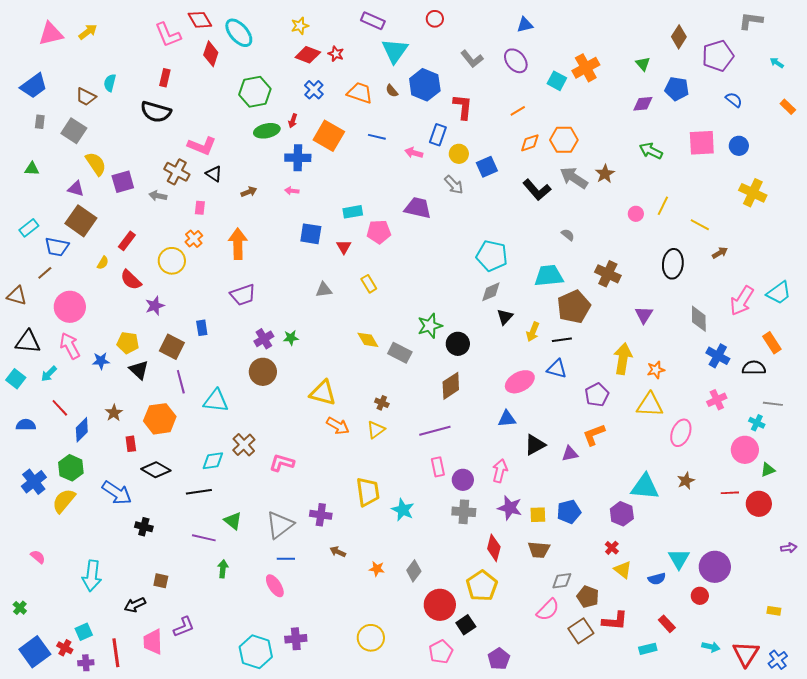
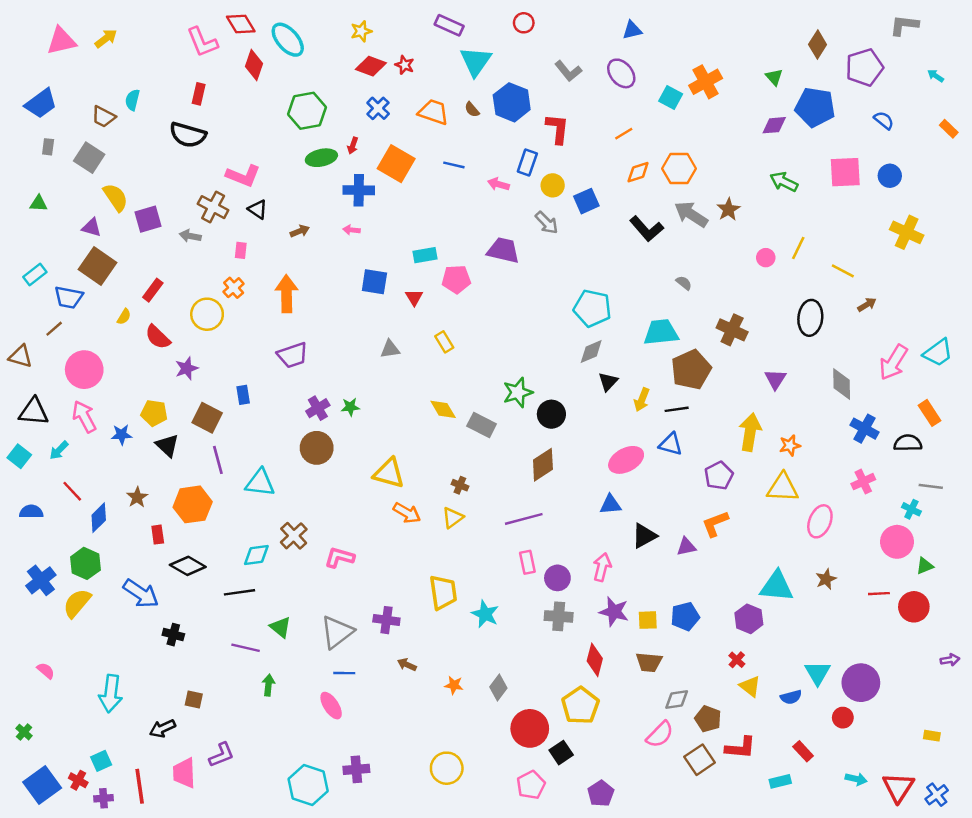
blue pentagon: (677, 89) -> (815, 107), size x1.4

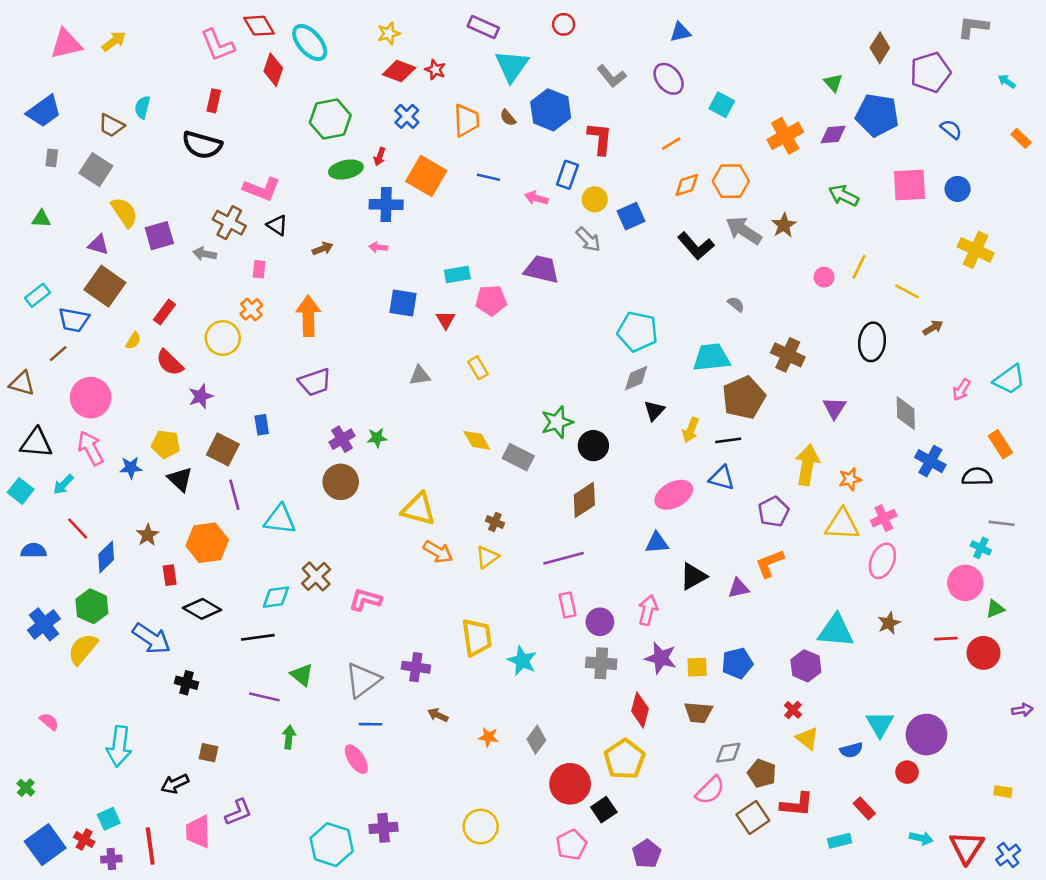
orange cross: (706, 82) -> (785, 136), moved
orange trapezoid: (433, 112) -> (466, 120), turned 68
pink arrow: (893, 362) -> (961, 390), size x0.6
pink cross: (863, 482) -> (884, 518), moved

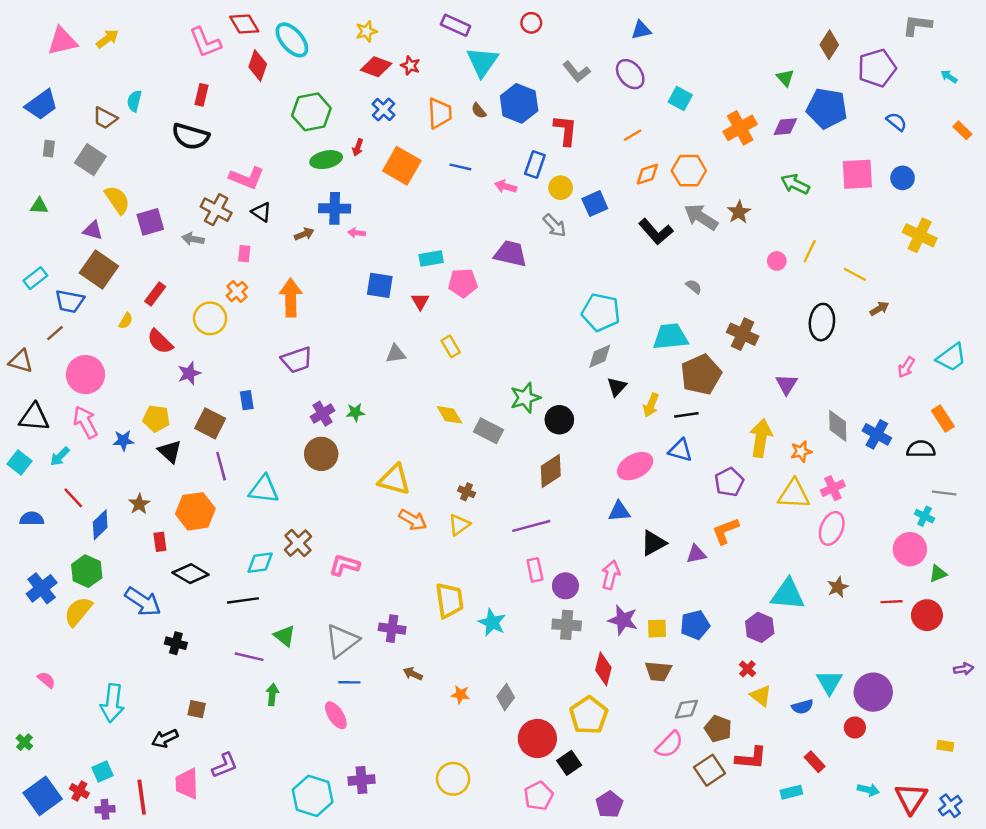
blue cross: (386, 205) -> (335, 208), moved
gray diamond: (906, 413) -> (838, 426), moved

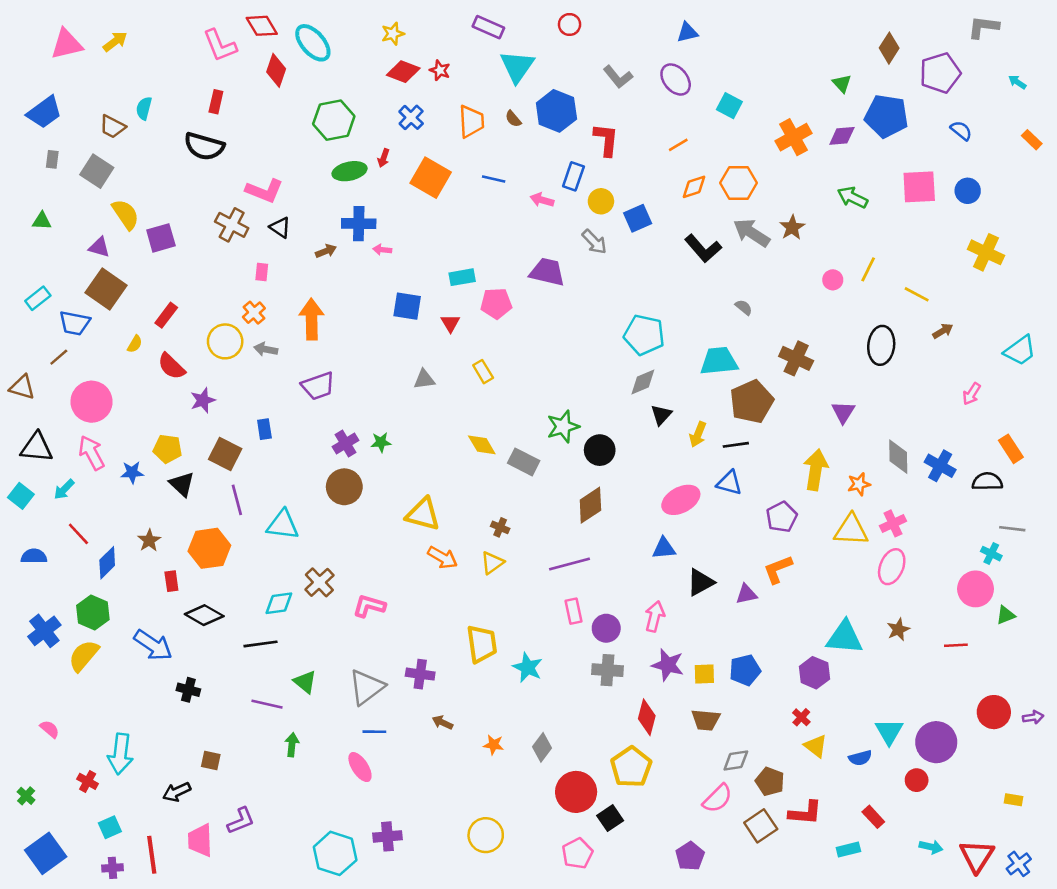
gray arrow: (193, 239) -> (266, 349), moved
cyan trapezoid: (951, 357) -> (1020, 351), moved
red circle: (927, 615) -> (994, 712), moved
red cross: (79, 791) -> (88, 781), moved
purple pentagon: (609, 804) -> (690, 856), moved

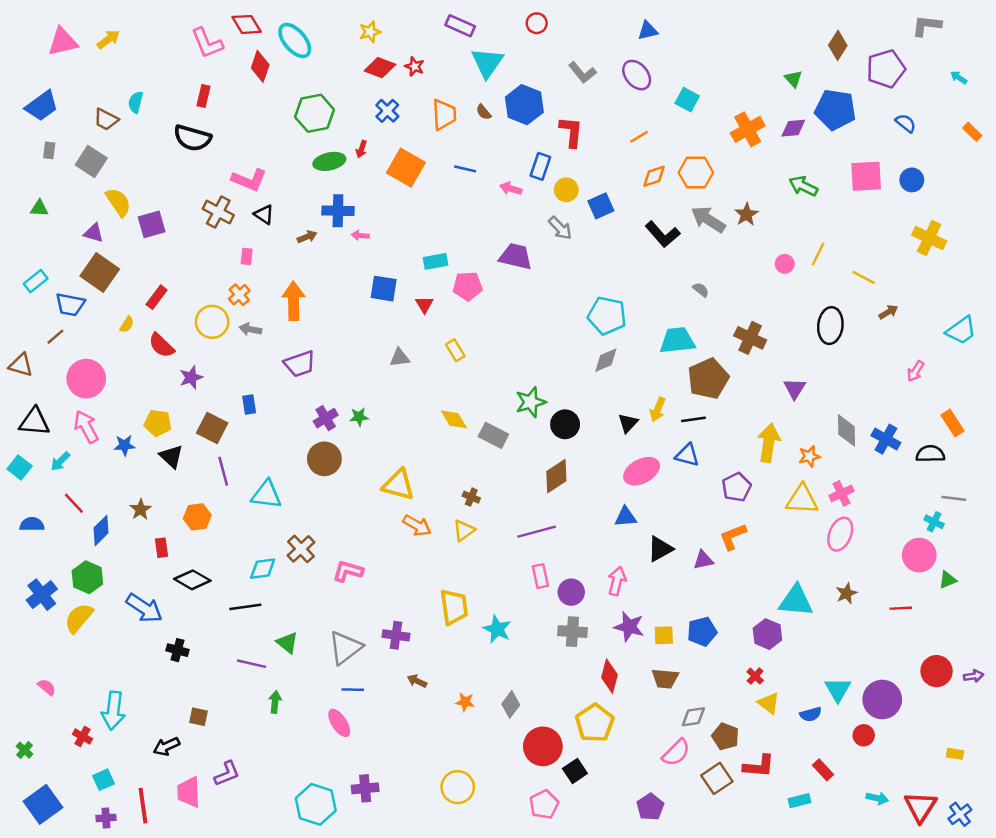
black triangle: (661, 415) -> (628, 423), moved
orange hexagon: (209, 548) -> (197, 517), size x0.7

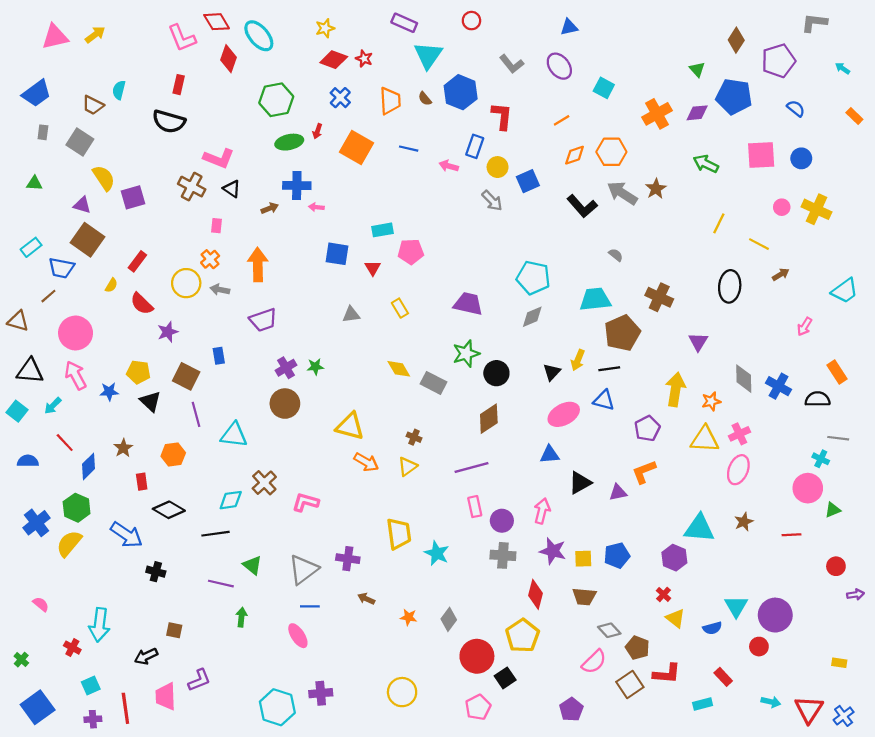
purple trapezoid: (516, 256) -> (468, 304), moved
pink circle: (785, 264) -> (782, 207), moved
red circle: (937, 671) -> (836, 566), moved, size x0.7
gray diamond: (693, 717) -> (609, 630), turned 55

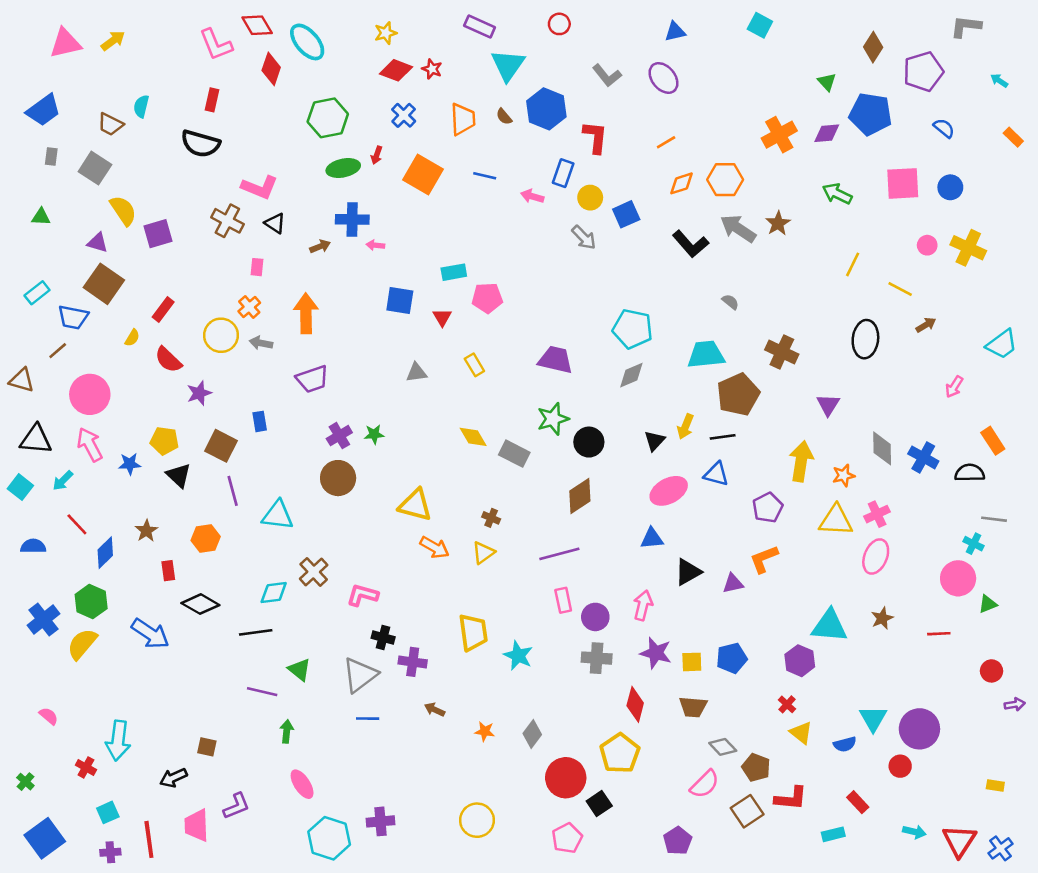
cyan square: (604, 88) -> (760, 25), moved
black cross: (156, 572) -> (383, 638), moved
pink ellipse: (298, 636) -> (302, 784), moved

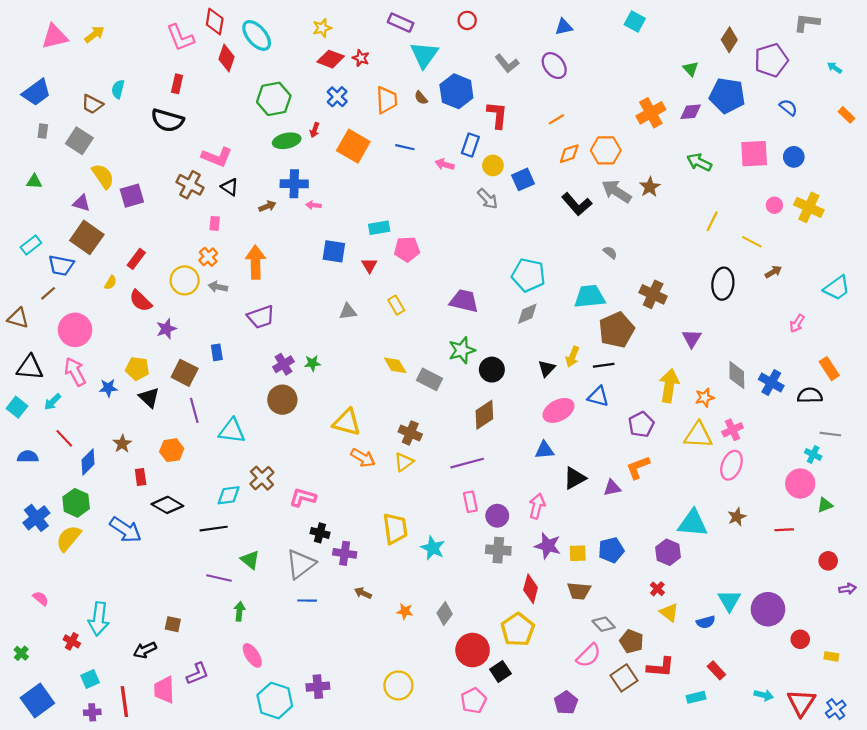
red diamond: (257, 25) -> (215, 21), turned 40
brown cross: (491, 518) -> (410, 433), size x1.5
red circle: (900, 766) -> (800, 639), moved

